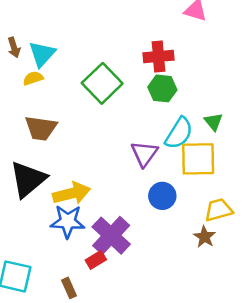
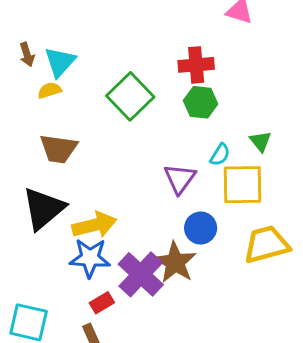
cyan semicircle: (179, 133) -> (220, 155), size x0.6
yellow trapezoid: (219, 210) -> (266, 244), size x1.4
brown star: (205, 237) -> (175, 262), moved, size x1.6
red rectangle: (96, 260) -> (102, 303), moved

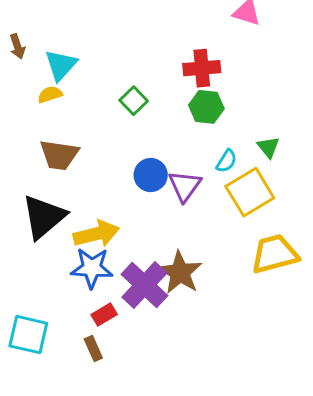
brown arrow: (27, 54) -> (17, 46), moved
green square: (130, 96) -> (134, 101), size x0.6
yellow square: (242, 185) -> (250, 192), turned -30
blue circle: (201, 228) -> (151, 175), moved

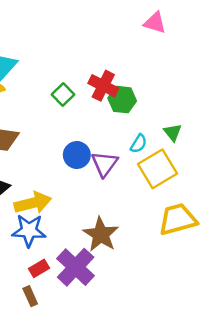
red cross: (202, 68) -> (103, 86), moved, turned 32
purple cross: (144, 285) -> (76, 267), moved

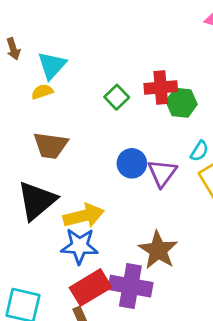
red cross: (103, 86) -> (161, 88), turned -32
purple cross: (76, 267) -> (130, 286), turned -33
red rectangle: (39, 268) -> (91, 287), size x1.8

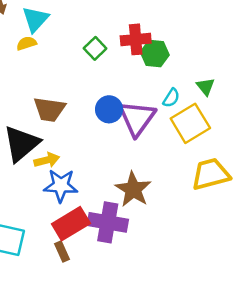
brown trapezoid: (51, 145) -> (49, 109), moved
purple triangle: (162, 173) -> (137, 118), size x1.4
yellow arrow: (84, 216) -> (47, 160), moved, size x0.7

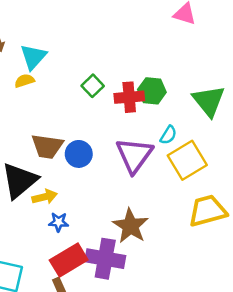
red cross: (136, 39) -> (129, 97), moved
green triangle: (206, 86) -> (209, 101), moved, size x1.8
blue circle: (109, 109) -> (79, 154), moved
blue star: (61, 186) -> (59, 222), size x0.6

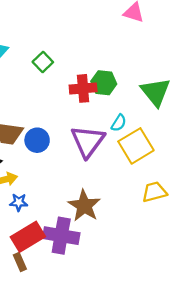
green square: (93, 86) -> (43, 62), moved
yellow trapezoid: (207, 211) -> (154, 192), size x0.7

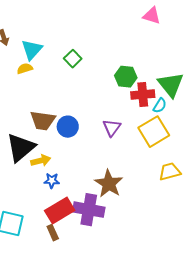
red cross: (83, 88) -> (143, 95), moved
cyan semicircle: (119, 123) -> (160, 106), moved
purple triangle: (88, 141) -> (112, 128), size x0.6

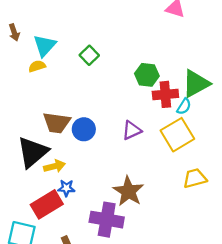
green triangle: (171, 85) -> (196, 84), turned 40
purple triangle: (112, 128) -> (132, 130), turned 30
red rectangle: (60, 211) -> (47, 204), moved

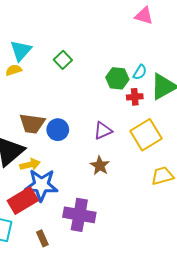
red cross: (165, 94) -> (135, 97), size x0.7
cyan semicircle: (184, 106) -> (140, 72), moved
blue star: (66, 188) -> (41, 185), size x2.0
brown star: (128, 191) -> (100, 166), moved, size x0.7

